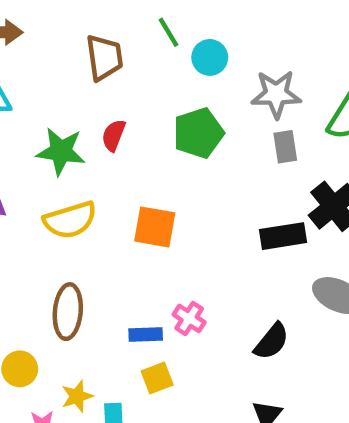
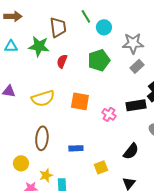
gray rectangle: (285, 147) -> (137, 66), turned 56
green star: (61, 151) -> (39, 46), moved
pink cross: (189, 318) -> (109, 114), moved
yellow square: (157, 378) -> (101, 167), moved

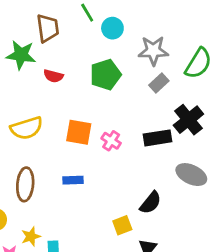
red semicircle: (62, 61) -> (53, 76), turned -96
pink cross: (109, 114) -> (111, 141), moved
blue rectangle: (76, 148) -> (73, 180), moved
yellow square: (101, 167) -> (122, 225), moved

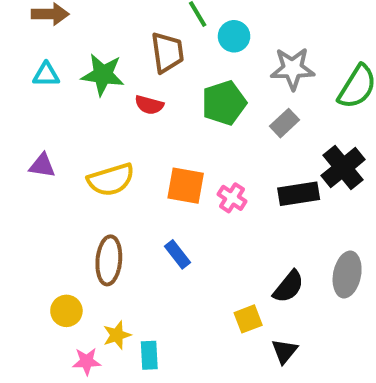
brown trapezoid: (48, 28) -> (167, 52), moved
gray rectangle: (159, 83) -> (284, 123), moved
gray ellipse: (191, 175) -> (347, 275), moved, turned 76
blue rectangle: (73, 180) -> (177, 254), turned 54

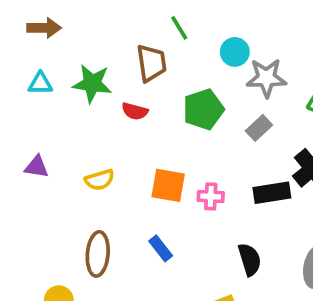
cyan circle: (234, 36) -> (235, 52), moved
yellow semicircle: (111, 180) -> (100, 180), size x0.7
pink cross: (232, 198) -> (211, 196), turned -30
black semicircle: (289, 287) -> (250, 259), moved, turned -56

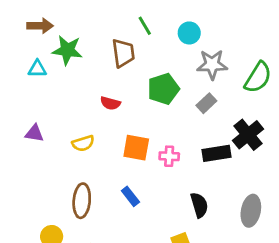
cyan circle: (235, 52) -> (189, 33), moved
green star: (92, 83) -> (67, 50), moved
red semicircle: (135, 111) -> (110, 103), moved

